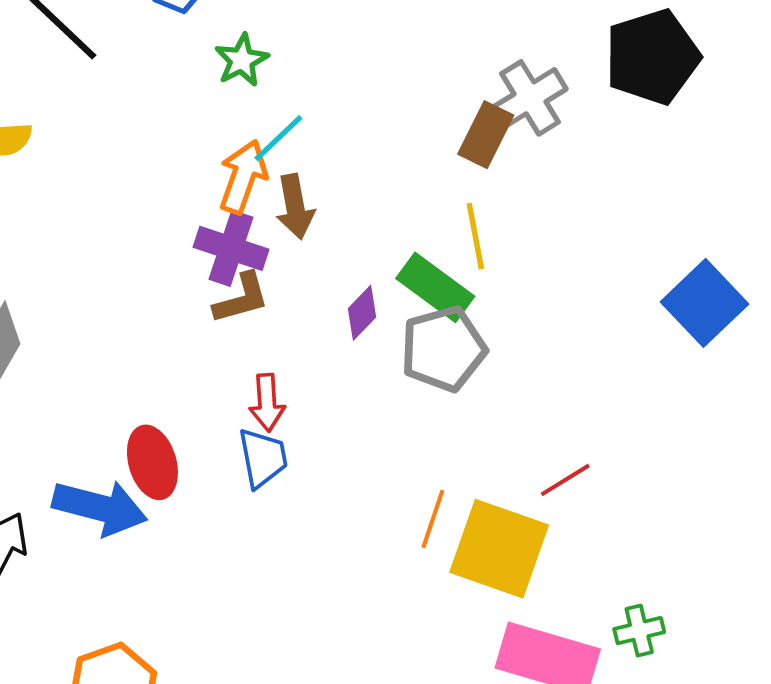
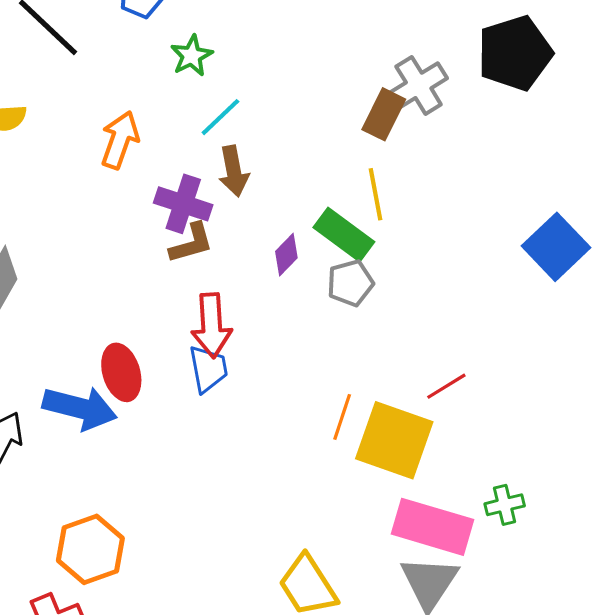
orange arrow: (243, 177) -> (120, 140), moved
gray pentagon: (443, 349) -> (350, 283), size x0.7
red arrow: (267, 403) -> (212, 325), size x1.4

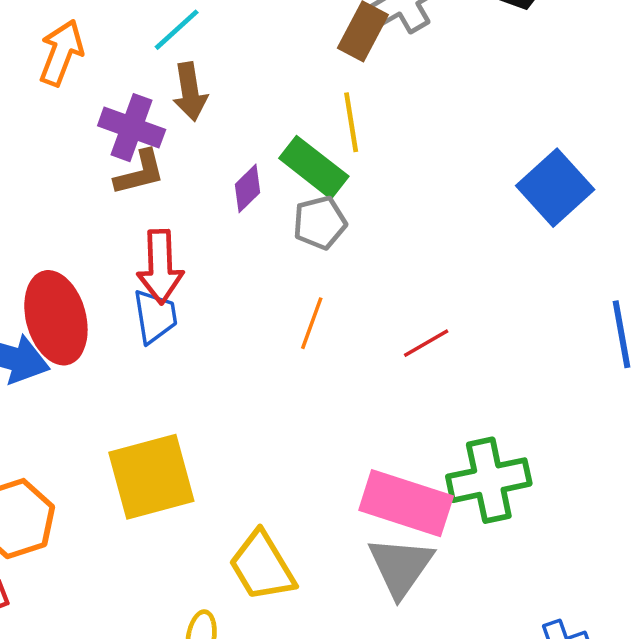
red ellipse: (121, 372) -> (56, 318), size x1.4
orange line: (342, 417) -> (312, 323), moved
yellow square: (394, 440) -> (151, 477), moved, turned -36
green cross: (505, 505) -> (489, 480), size x1.8

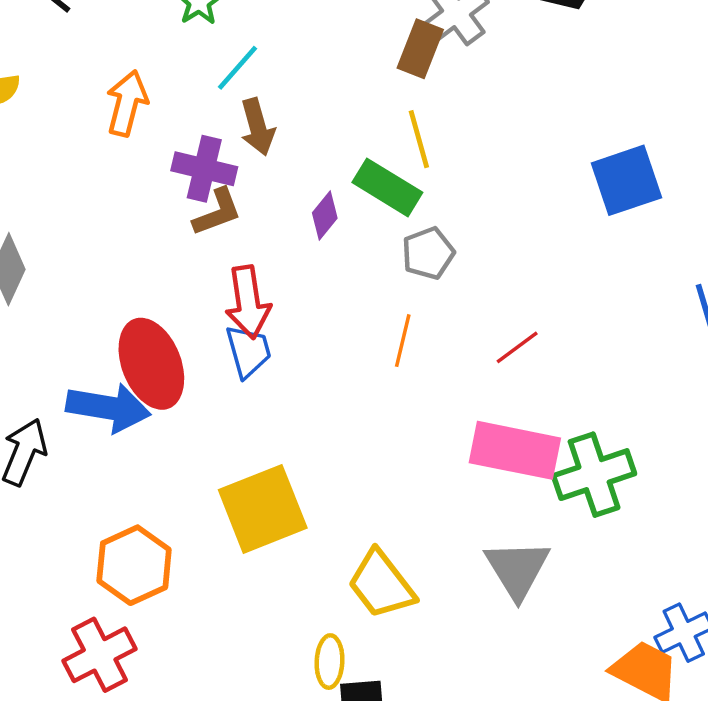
blue square: (555, 188) -> (626, 180), turned 30
gray pentagon: (320, 223) -> (428, 253), moved
pink rectangle: (406, 503) -> (515, 450), moved

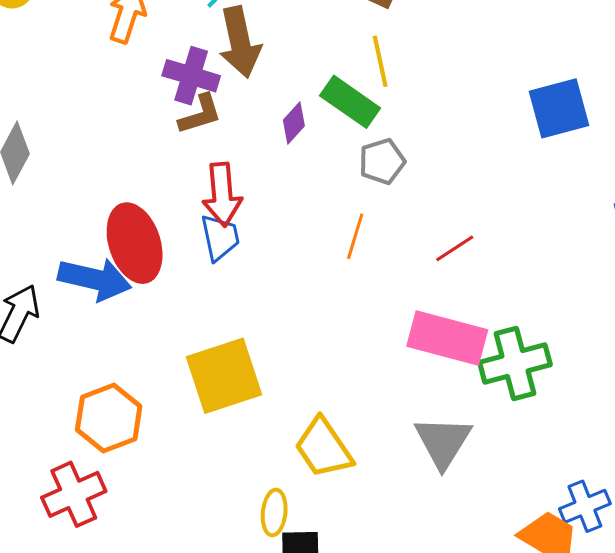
brown arrow: (258, 127) -> (240, 42), size x1.4

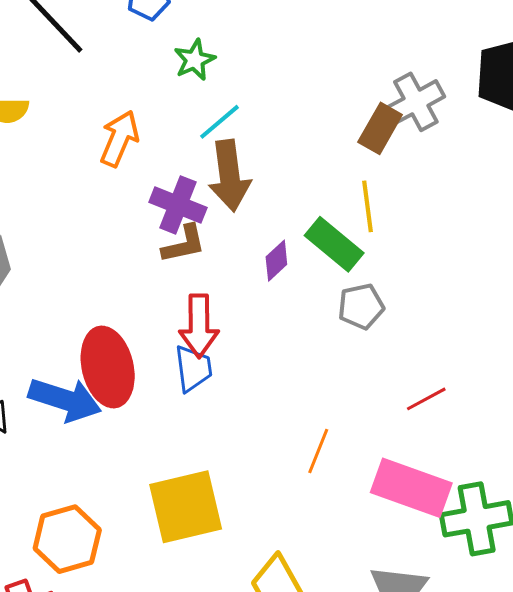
orange line: (355, 236) -> (318, 451), moved

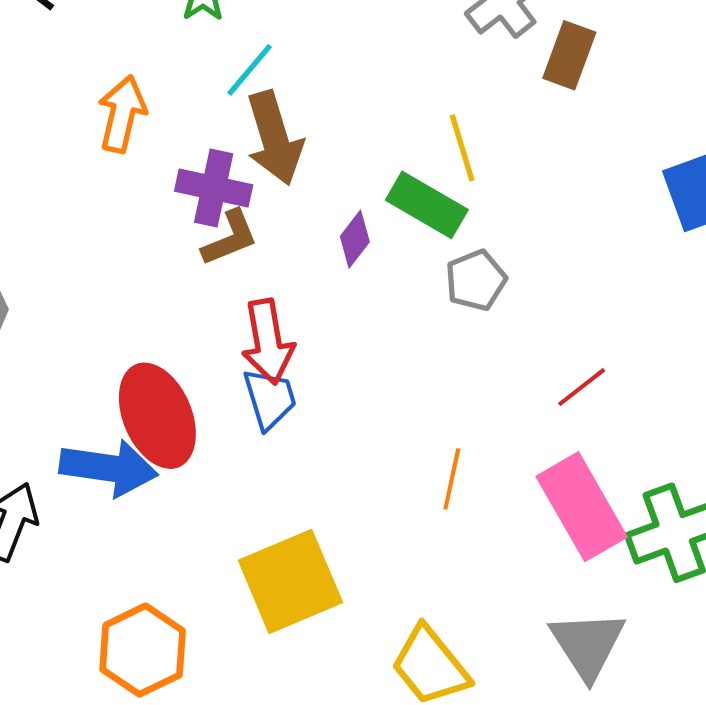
brown rectangle: (380, 128) -> (569, 55), moved
pink rectangle: (411, 488) -> (582, 507), turned 50

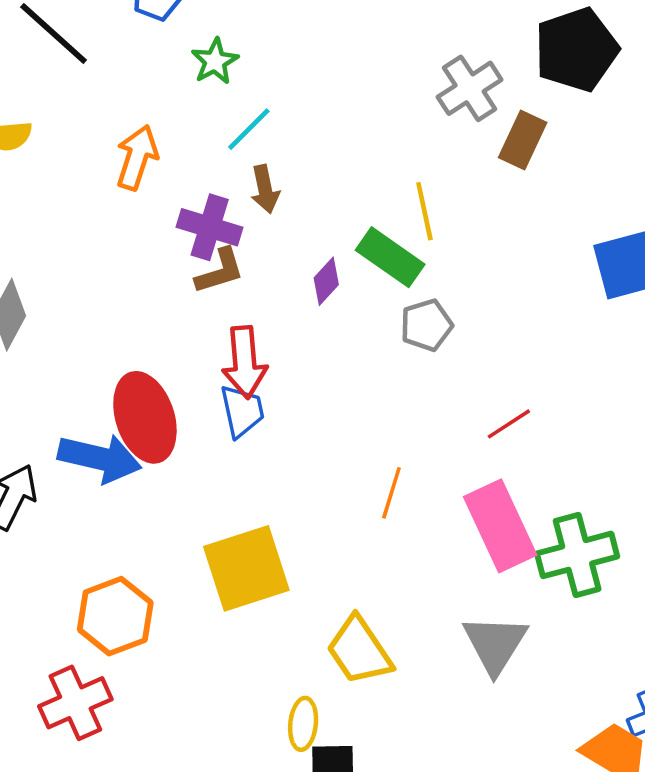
brown arrow: (274, 138) -> (265, 189), size x0.6

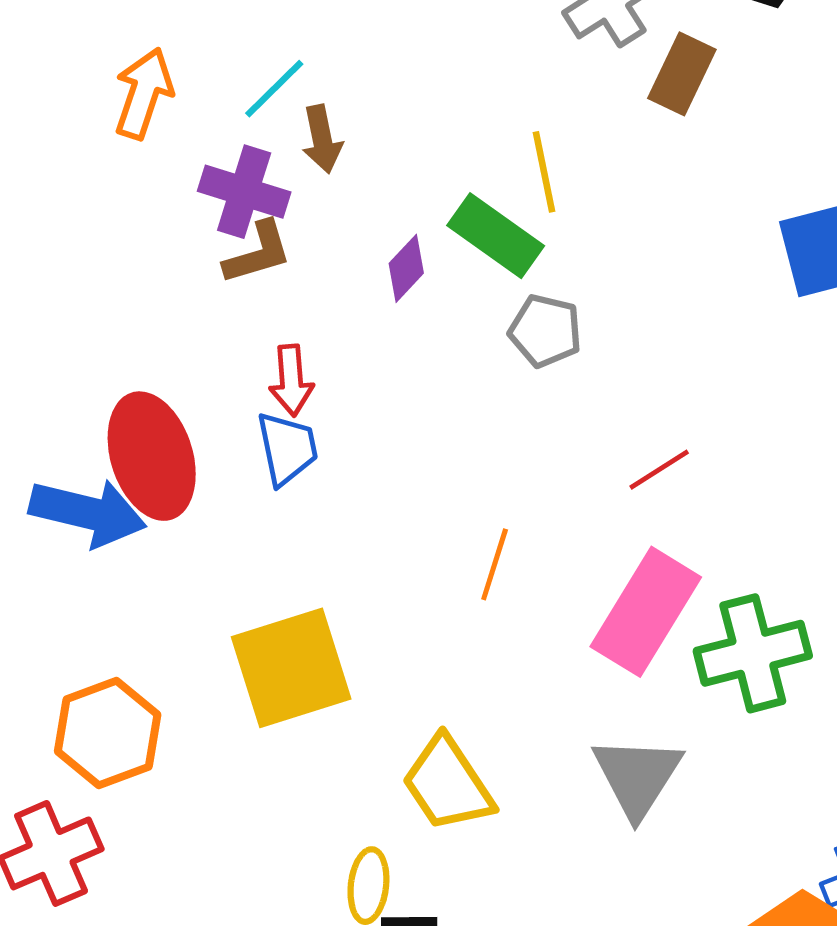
cyan line: (249, 129) -> (274, 89), moved
gray pentagon: (426, 325) -> (545, 331), turned 30
red arrow: (245, 362) -> (291, 380), size x0.7
pink rectangle: (500, 526) -> (646, 612), turned 56

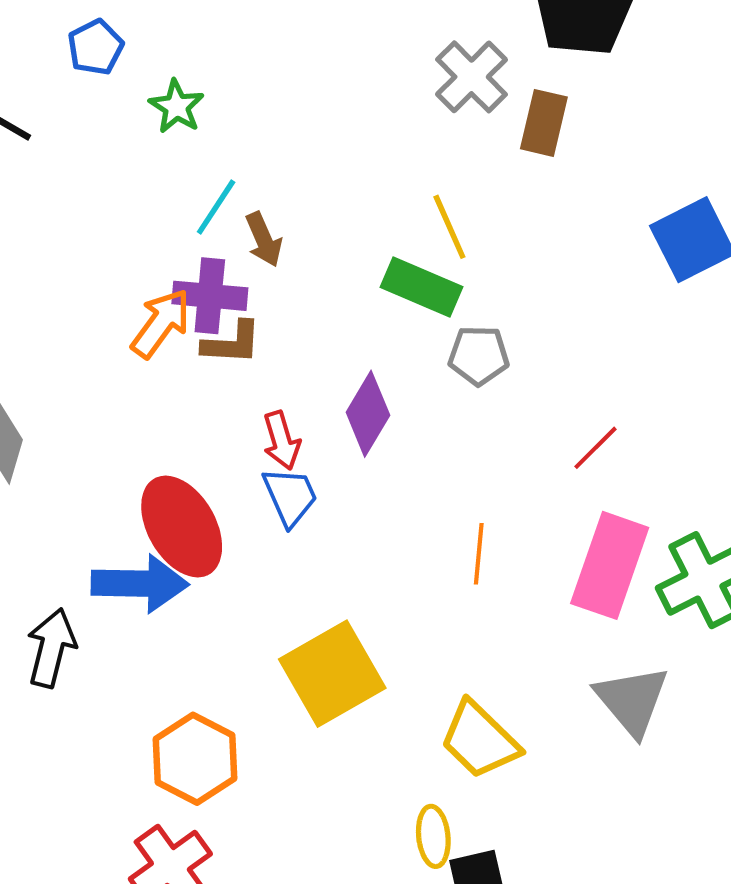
orange arrow: (144, 93) -> (161, 323), moved, turned 30
brown L-shape: (258, 253) -> (232, 343), turned 32
purple diamond: (406, 268) -> (368, 414), moved, size x1.5

